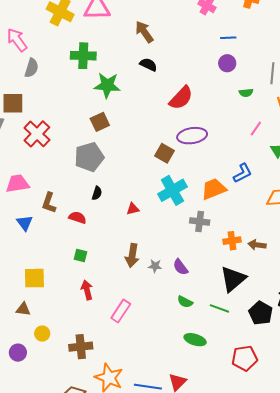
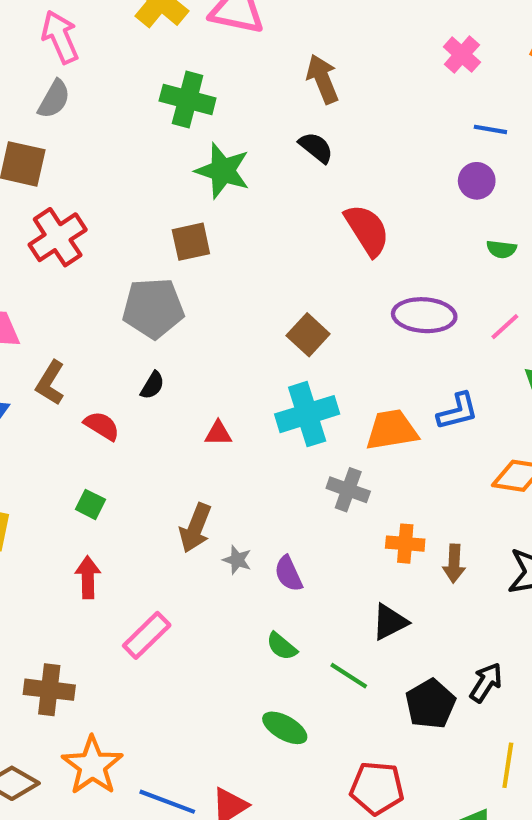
gray semicircle: (32, 68) -> (54, 99), moved
red semicircle: (181, 98) -> (367, 230), turned -88
purple ellipse: (192, 136) -> (424, 315), moved
brown arrow: (257, 245) -> (454, 563), turned -108
black triangle: (233, 279) -> (390, 622), size x0.7

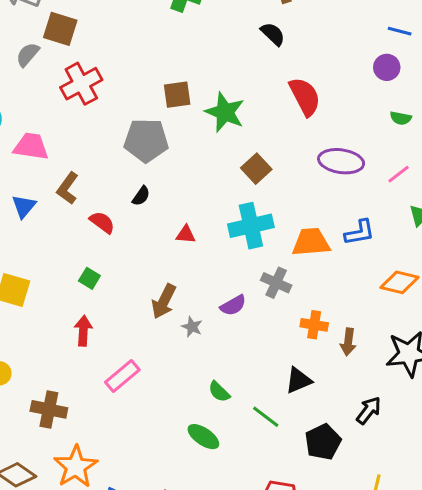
green star: (223, 171) -> (225, 112), moved
purple semicircle: (288, 574) -> (233, 305), moved, turned -100
black arrow: (486, 682) -> (369, 410), moved
green ellipse: (285, 728) -> (203, 437), moved

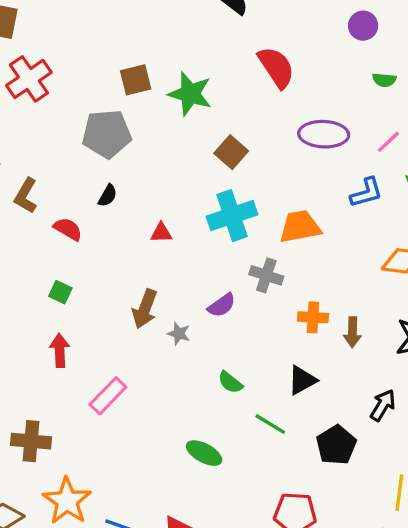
blue L-shape: (360, 232) -> (366, 193), moved
green semicircle: (219, 392) -> (230, 382), moved

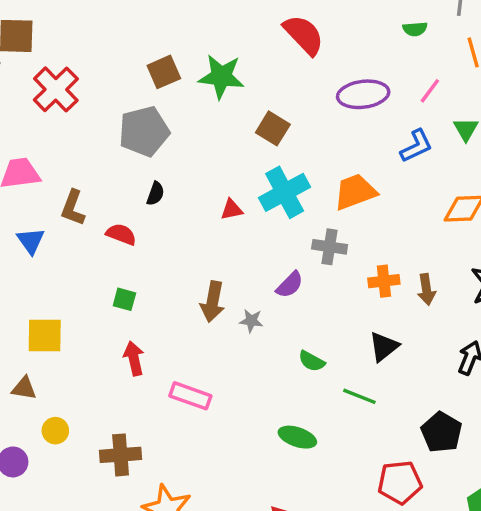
red triangle: (161, 233) -> (232, 210), moved
pink rectangle: (108, 396) -> (190, 396), turned 75
black pentagon: (336, 445) -> (441, 432), moved

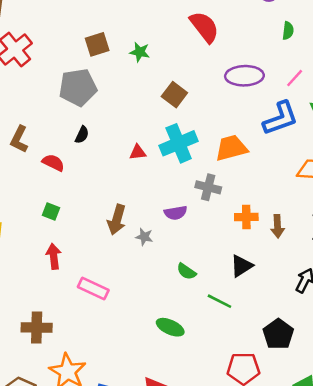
green semicircle: (415, 29) -> (288, 31), turned -84
green star: (221, 77) -> (140, 52), size x0.6
blue L-shape: (416, 146) -> (280, 118), size x1.4
purple semicircle: (290, 285) -> (176, 213), turned 30

